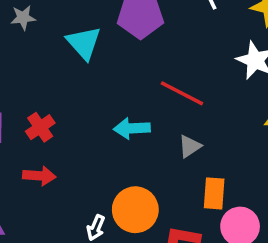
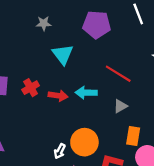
gray star: (23, 18) -> (44, 23), moved
cyan triangle: (84, 43) -> (63, 54), moved
red arrow: (39, 176) -> (58, 96), moved

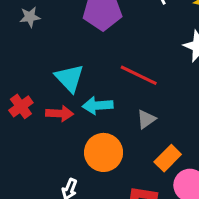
cyan triangle: (63, 54) -> (69, 78), moved
orange rectangle: (133, 136) -> (168, 158), turned 42
orange circle: (84, 142) -> (104, 152), moved

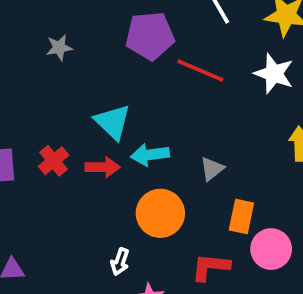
red line: (139, 75) -> (200, 70), moved
orange rectangle: (168, 158) -> (241, 216), turned -30

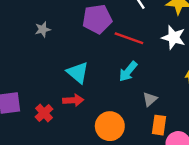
cyan arrow: (150, 155) -> (128, 71), moved, turned -40
red cross: (54, 161) -> (44, 113), moved
gray triangle: (212, 169) -> (150, 99), moved

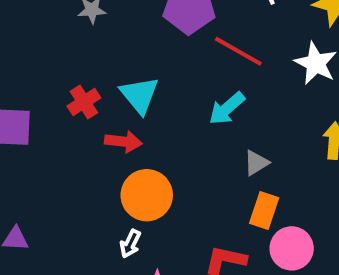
red cross: (44, 113) -> (84, 102), moved
orange circle: (110, 126) -> (147, 195), moved

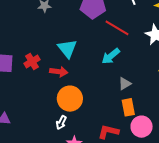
red cross: (84, 102) -> (32, 61), moved
orange rectangle: (264, 210) -> (128, 107), turned -30

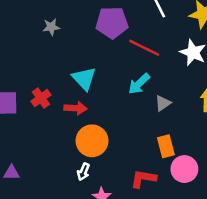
gray triangle: (125, 84) -> (163, 103), moved

